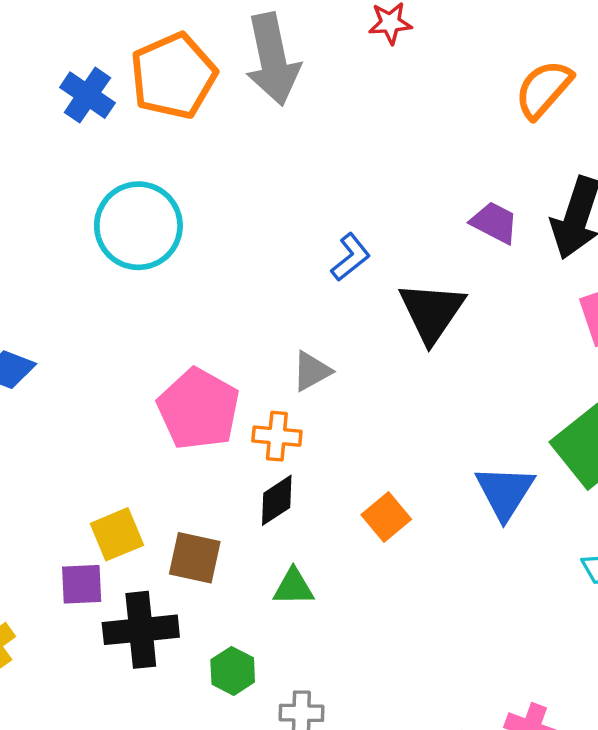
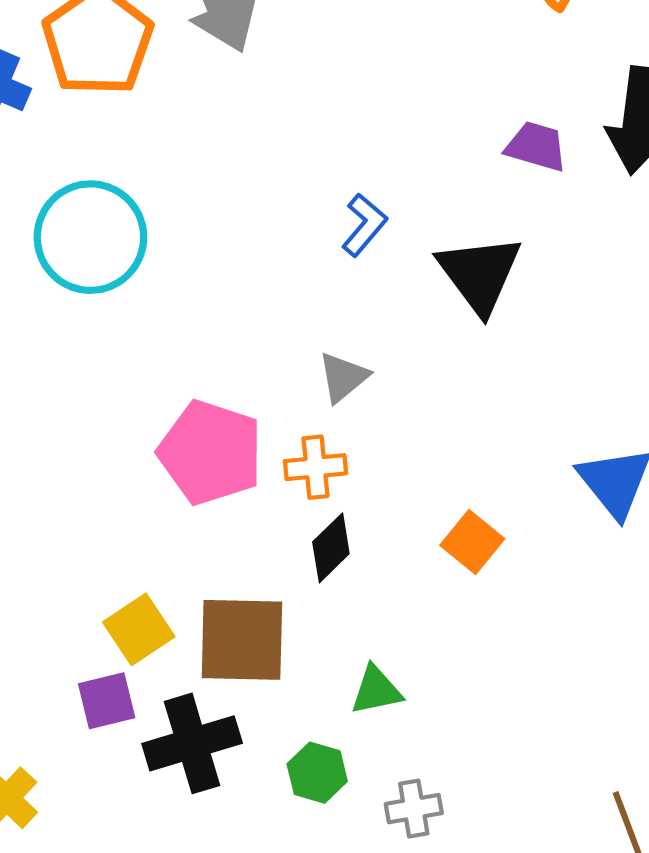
brown square: (195, 558) -> (242, 640), size x1.4
green triangle: (294, 587) -> (376, 690), moved

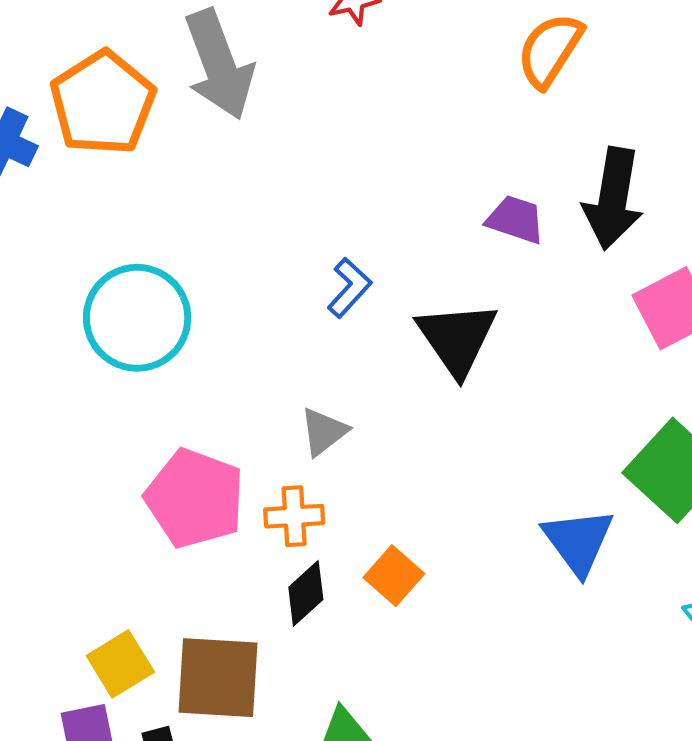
cyan circle: (90, 237) -> (137, 318), moved
orange square: (472, 542) -> (394, 576), moved

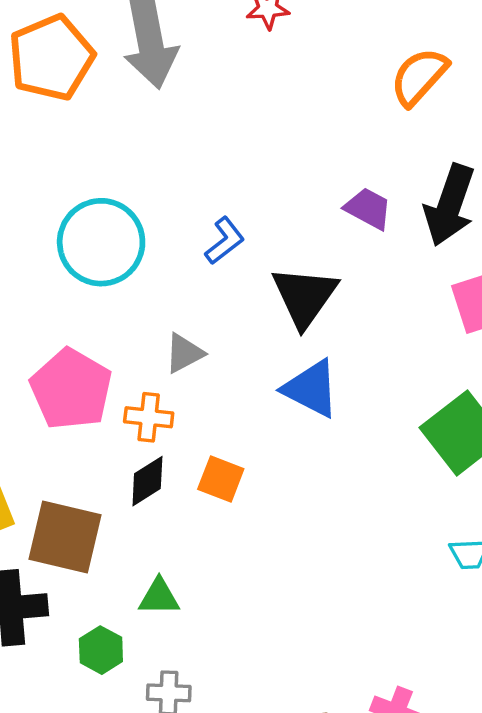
cyan circle: (137, 318) -> (101, 242), moved
blue triangle: (578, 541) -> (311, 389), moved, turned -36
orange square: (394, 576) -> (221, 479), turned -30

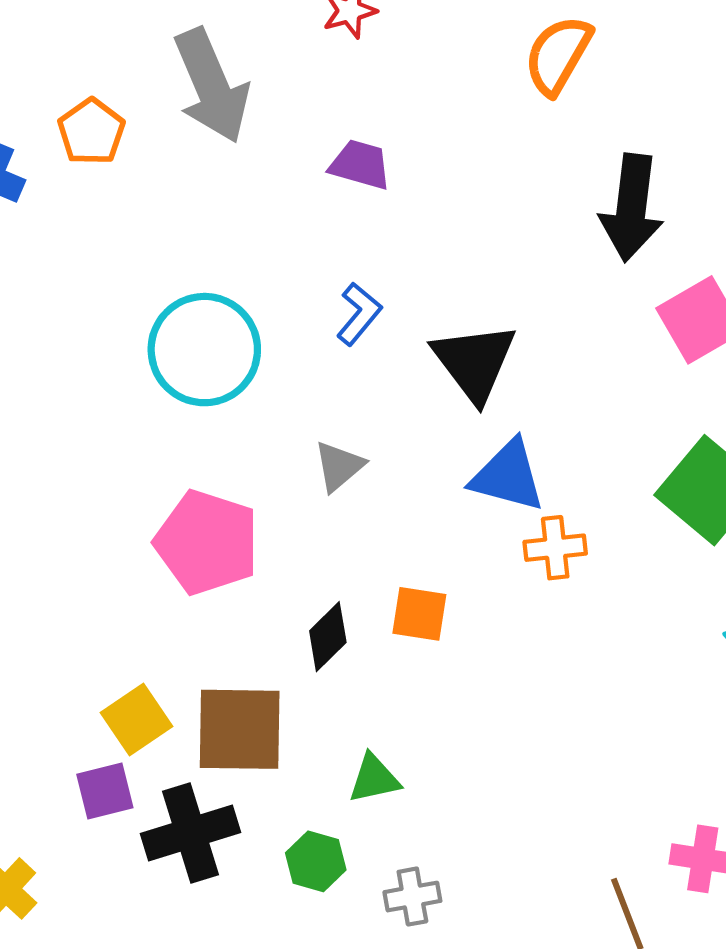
orange pentagon: (51, 58) -> (91, 132), size x0.6
purple trapezoid: (368, 209) -> (360, 165), moved
orange cross: (149, 417) -> (555, 548), moved

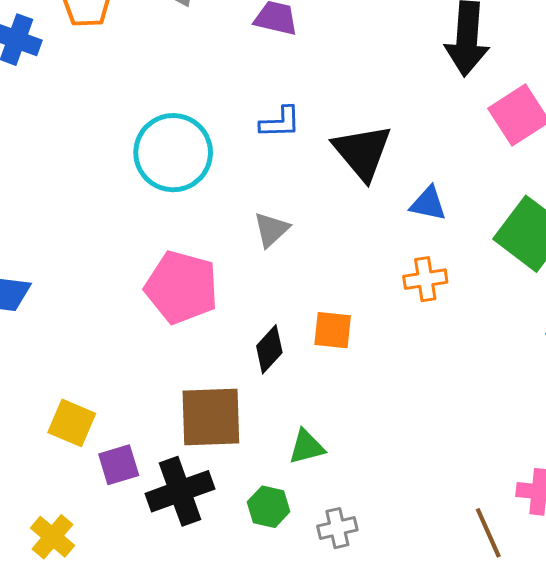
blue L-shape: (359, 314) -> (280, 122), turned 51
blue triangle: (508, 476) -> (428, 204), moved, size x0.7
yellow square: (137, 719) -> (72, 423), moved, turned -30

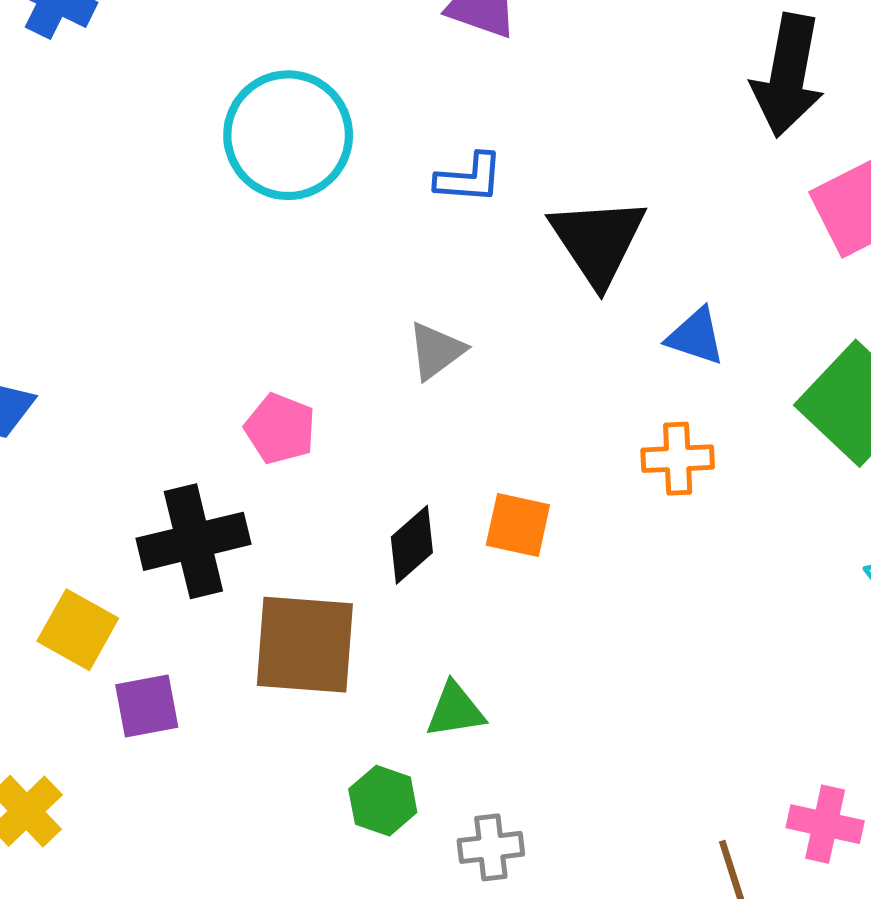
cyan circle: (173, 153) -> (288, 135), moved
pink pentagon: (182, 287) -> (280, 429), size x0.6
black cross: (180, 491) -> (193, 541), moved

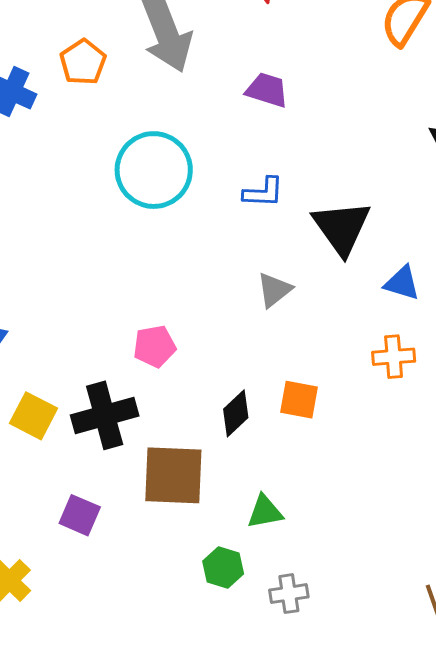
gray triangle: (436, 351) -> (274, 290), moved
pink pentagon: (280, 429) -> (154, 346), turned -30
yellow square: (78, 630) -> (34, 416), moved
purple square: (147, 706) -> (80, 515), turned 36

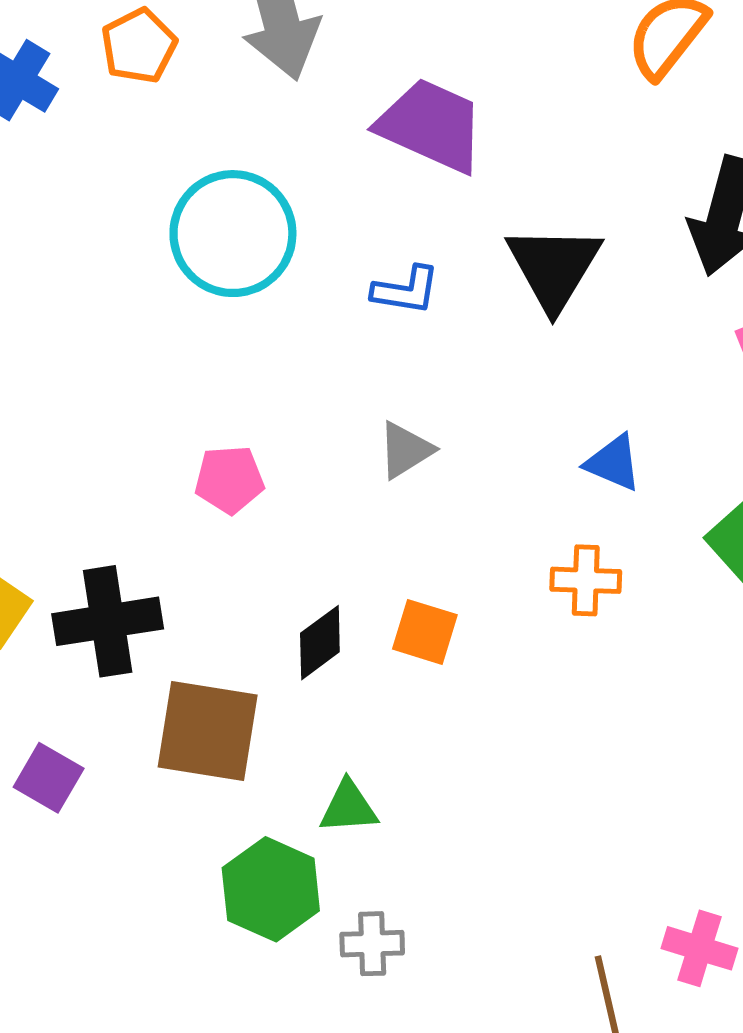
purple trapezoid: (267, 90) -> (431, 125), size x1.6
black triangle: (342, 228) -> (554, 267), moved
pink pentagon: (154, 346) -> (229, 480), moved
green hexagon: (223, 568) -> (271, 889), size x1.5

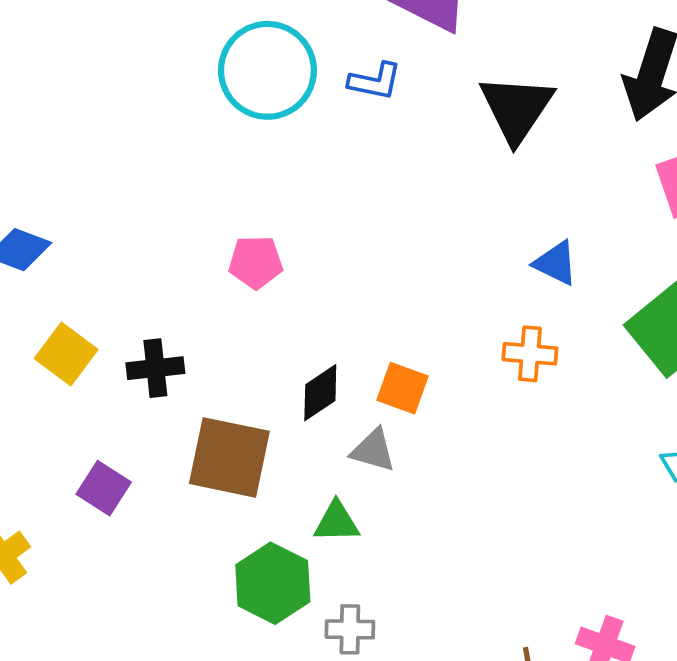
blue L-shape: (406, 290) -> (375, 81), moved
gray triangle: (405, 450) -> (373, 450), moved, turned 45
black cross: (108, 621) -> (155, 368), size x0.7

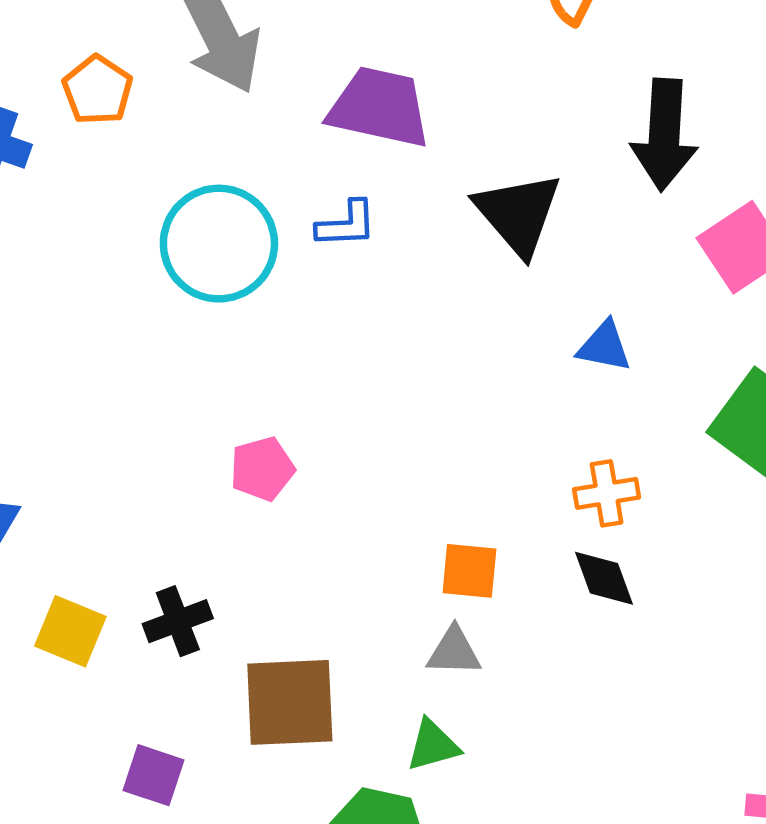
blue triangle: (556, 263) -> (604, 346), moved
black diamond: (320, 393) -> (604, 578), moved, turned -62

